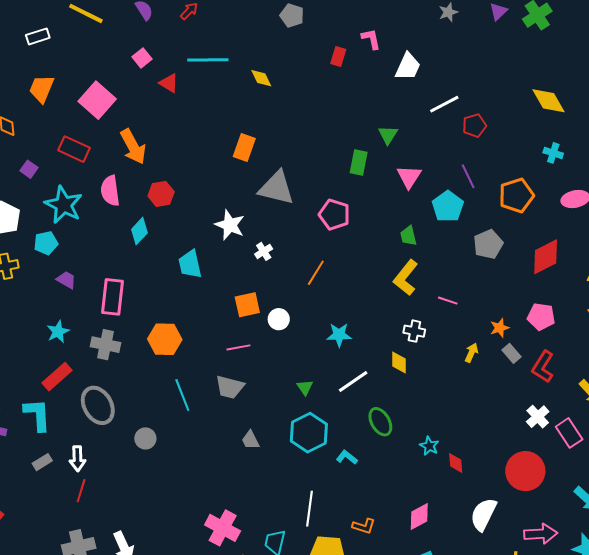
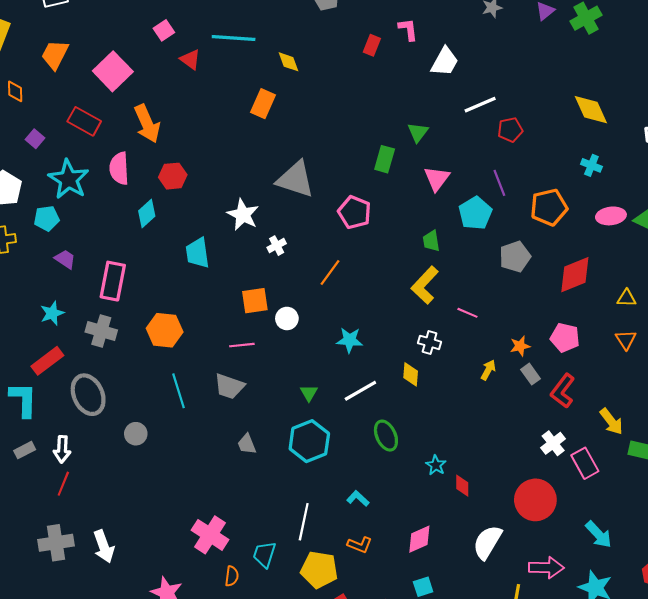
orange rectangle: (244, 148) -> (263, 104), moved
cyan L-shape: (347, 457) -> (358, 498), moved

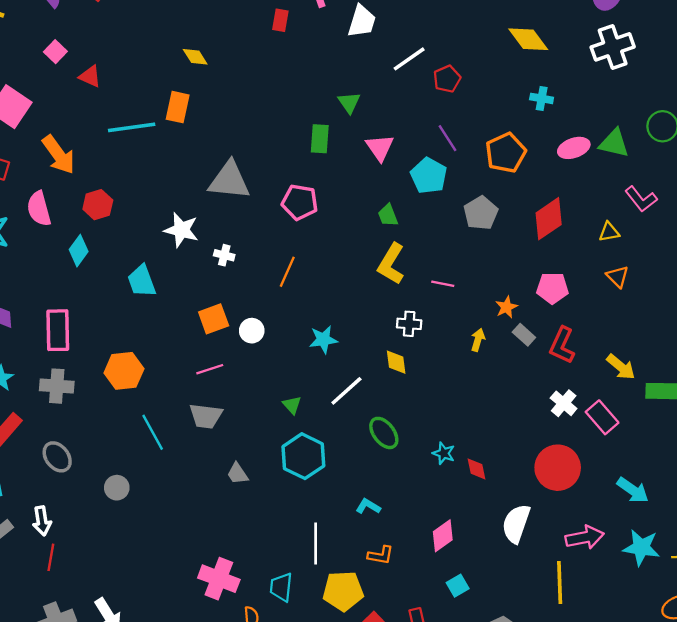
cyan line: (234, 38) -> (132, 127), moved
white cross: (277, 246) -> (224, 255), turned -36
gray ellipse: (88, 395) -> (57, 457), size x0.7

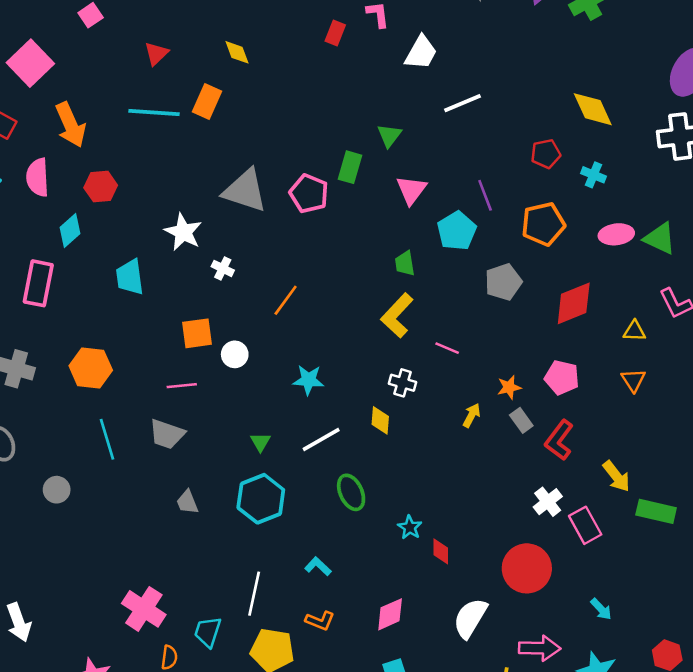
red triangle: (90, 76) -> (156, 54), moved, turned 40
red pentagon: (447, 79) -> (546, 154), moved
pink pentagon: (300, 202) -> (309, 194), moved
pink rectangle: (58, 330) -> (38, 283), moved
cyan arrow: (633, 490) -> (601, 609), size x0.7

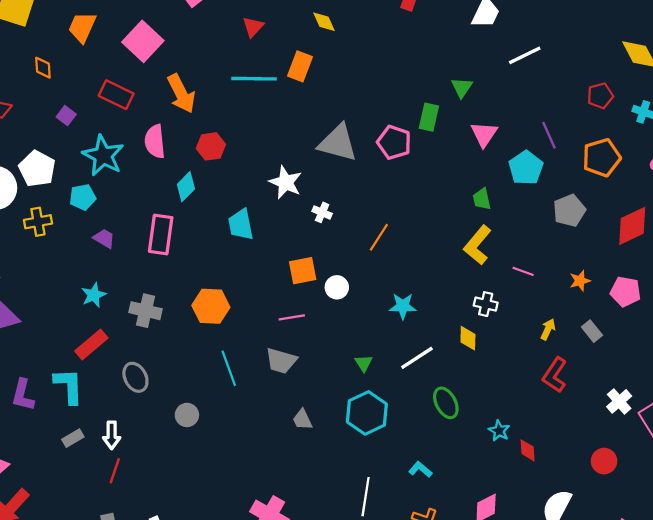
orange star: (509, 387) -> (580, 281), moved
red L-shape: (559, 440) -> (555, 375), moved
red circle: (527, 568) -> (604, 461), size x0.6

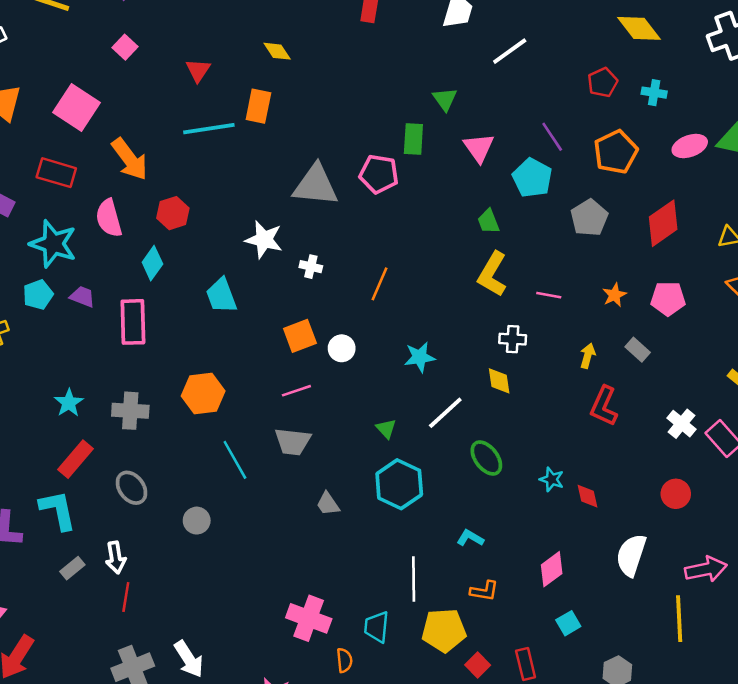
purple trapezoid: (104, 238) -> (82, 297), moved

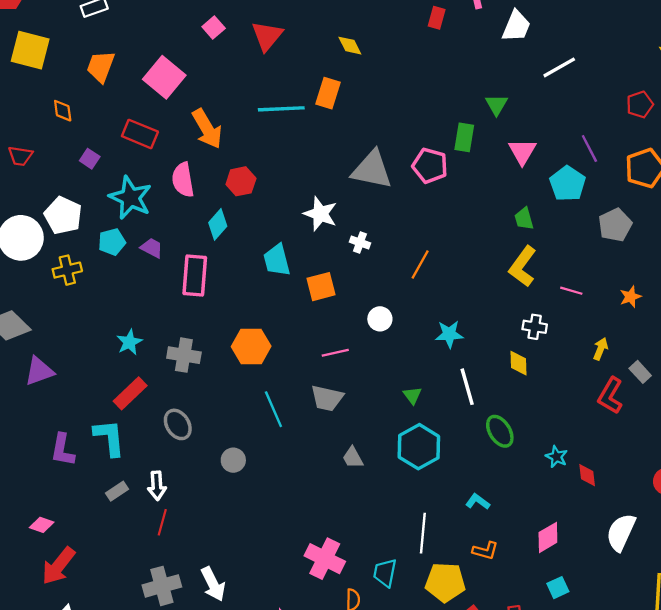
red triangle: (198, 70) -> (267, 36), moved, size x1.4
orange square: (300, 336) -> (321, 287), moved
gray rectangle: (638, 350) -> (640, 372), moved
white line: (445, 413) -> (467, 387), turned -69

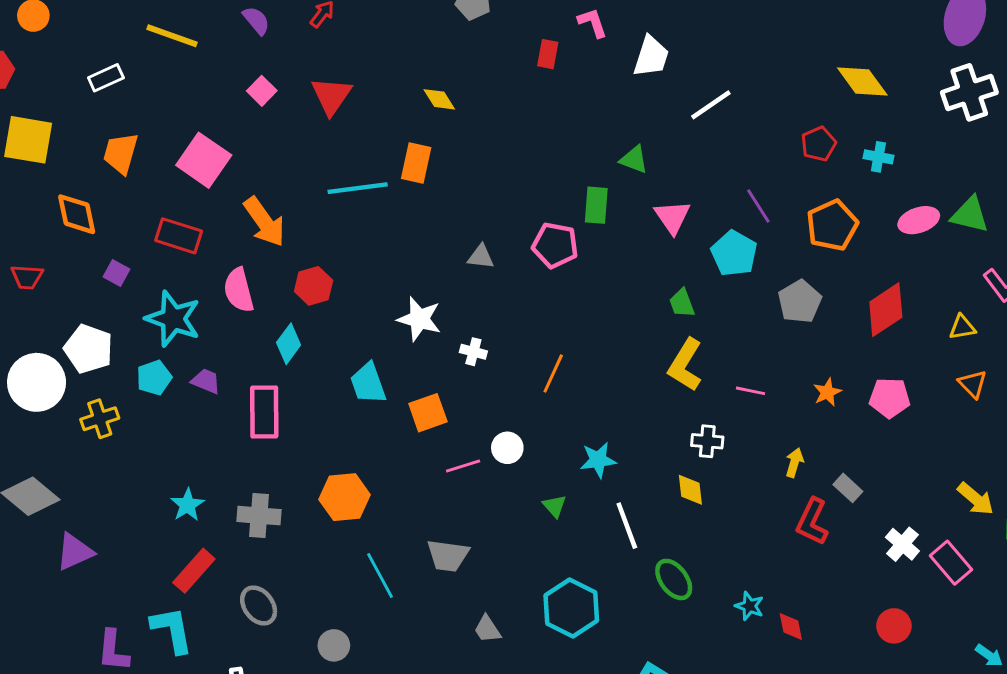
green triangle: (496, 105) -> (634, 159), turned -35
orange diamond: (63, 111) -> (77, 214), size x1.5
gray triangle: (372, 170) -> (481, 257), size x0.5
pink line: (335, 353) -> (463, 466), moved
green triangle: (412, 395) -> (555, 506), moved

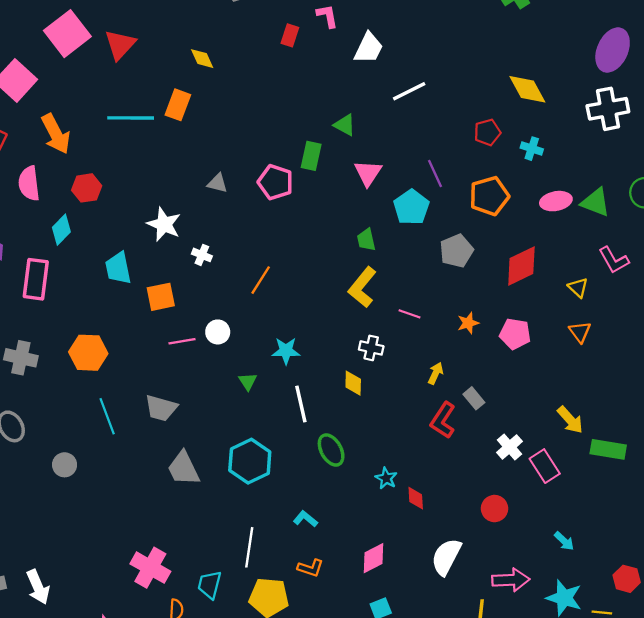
pink square: (262, 91) -> (67, 34), size x2.0
yellow triangle: (962, 327) -> (578, 288), turned 45
gray trapezoid: (487, 629) -> (184, 468), size x1.6

